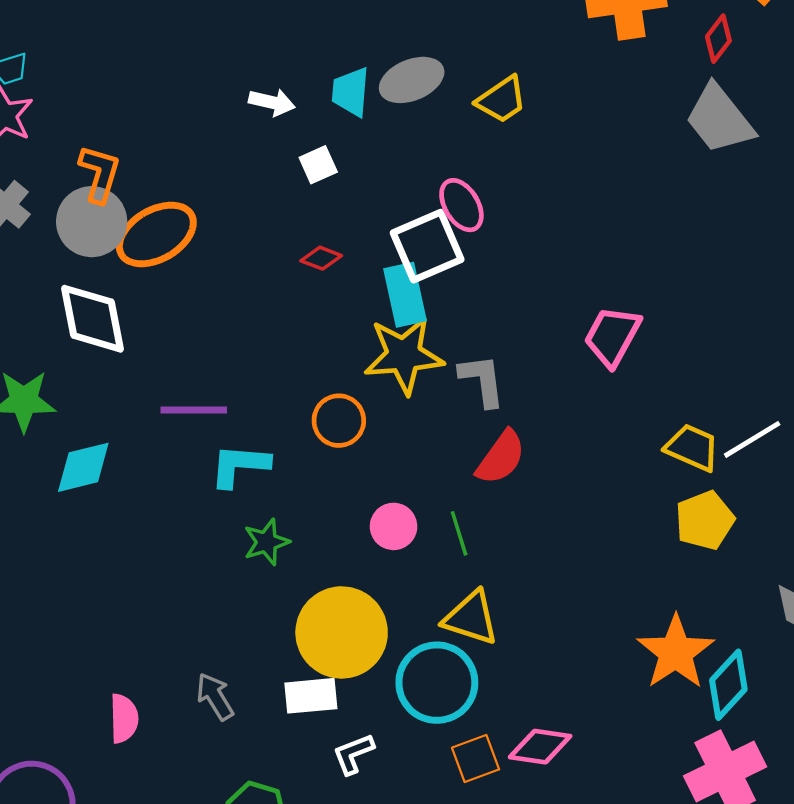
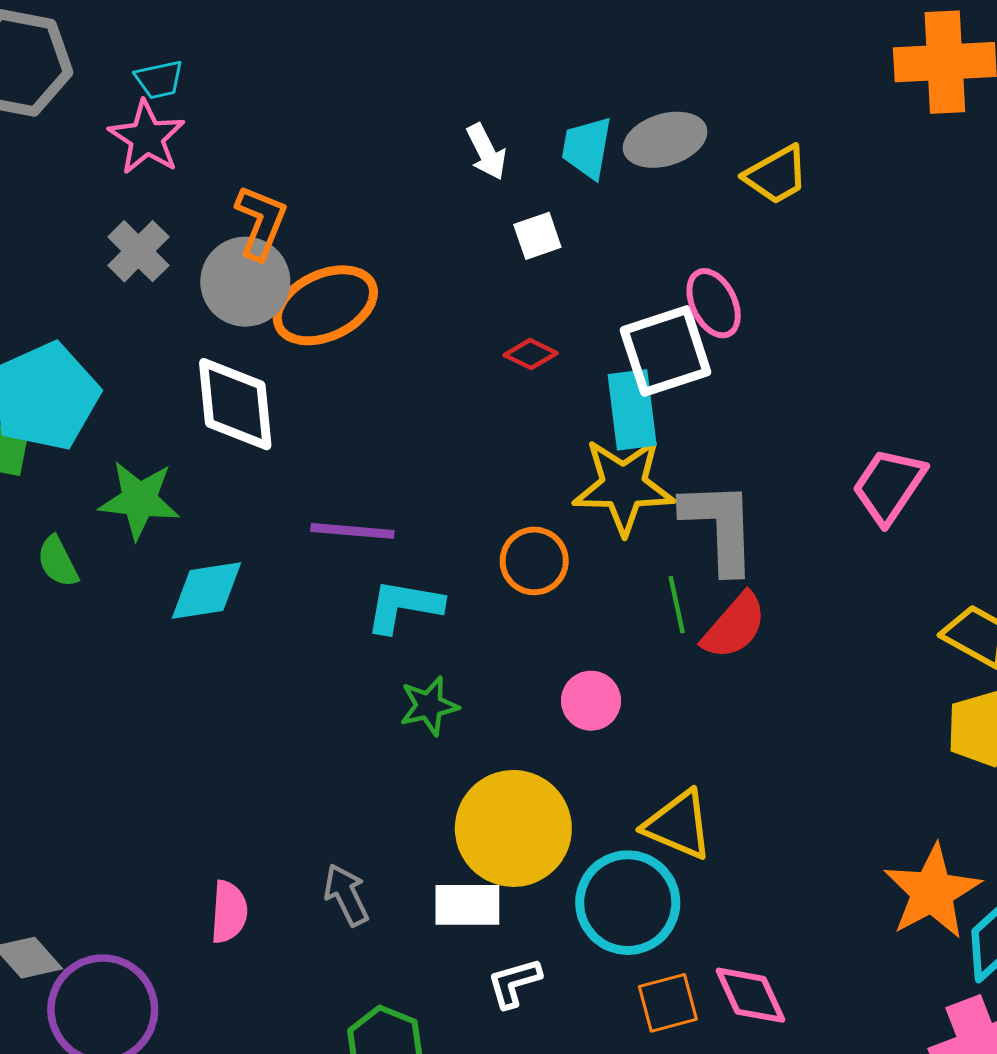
white arrow: (272, 102) -> (486, 152), turned 45
gray L-shape: (482, 380) -> (720, 527), size x1.4
green line: (459, 533) -> (677, 605), moved
pink diamond: (540, 747) -> (751, 995), turned 52

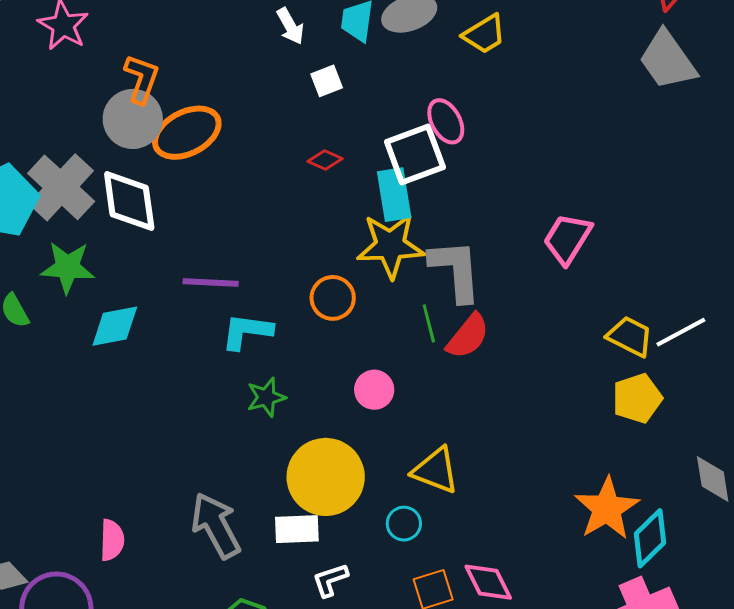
gray cross: (138, 251) -> (61, 187), moved, size x1.6
gray arrow: (346, 895) -> (216, 526), size x1.6
cyan circle: (628, 903) -> (404, 524), size x0.5
pink semicircle: (229, 912) -> (112, 540), moved

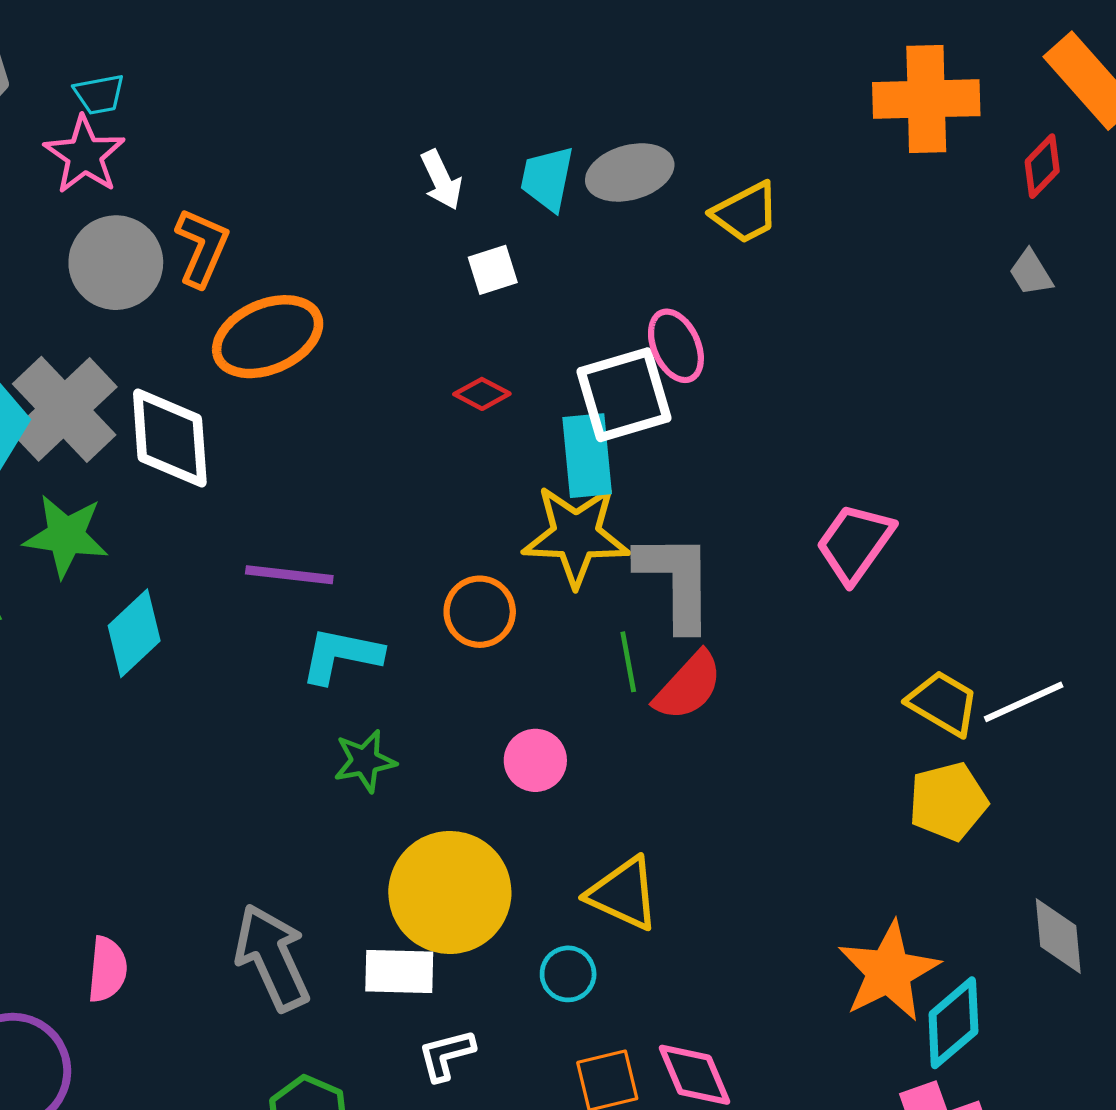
gray trapezoid: (667, 60) -> (1031, 273), size x0.5
gray circle: (133, 119) -> (116, 263), moved
cyan diamond: (115, 326) -> (134, 633), turned -36

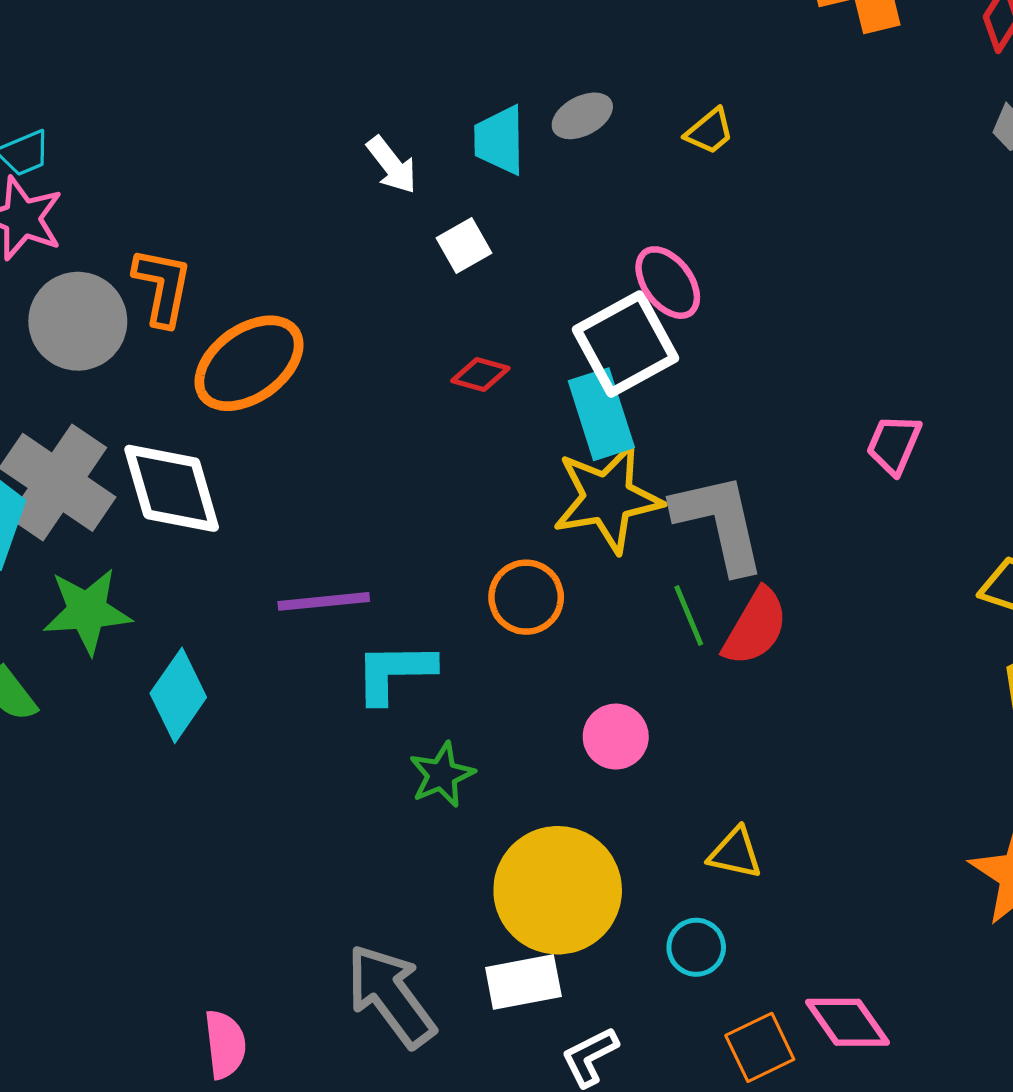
gray ellipse: (630, 172) -> (582, 116), size x0.7
yellow trapezoid: (746, 213) -> (709, 131), size x0.7
pink trapezoid: (855, 543) -> (894, 444), size x0.7
yellow triangle: (623, 894) -> (735, 853), size x0.7

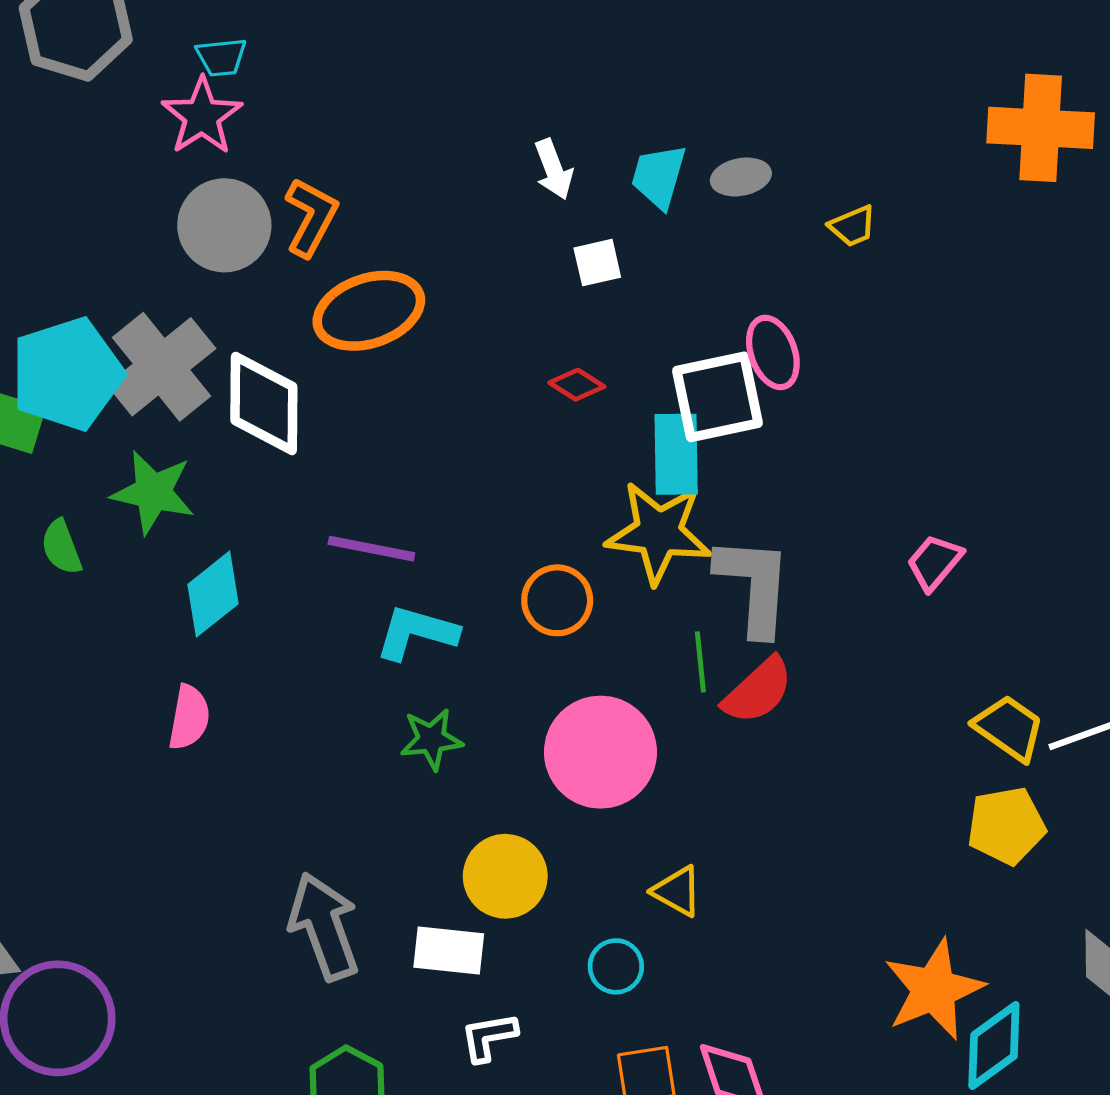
pink circle: (616, 737) -> (600, 752), size x1.8
yellow circle: (558, 890) -> (505, 876), size x0.7
pink semicircle: (225, 1044) -> (189, 717), moved

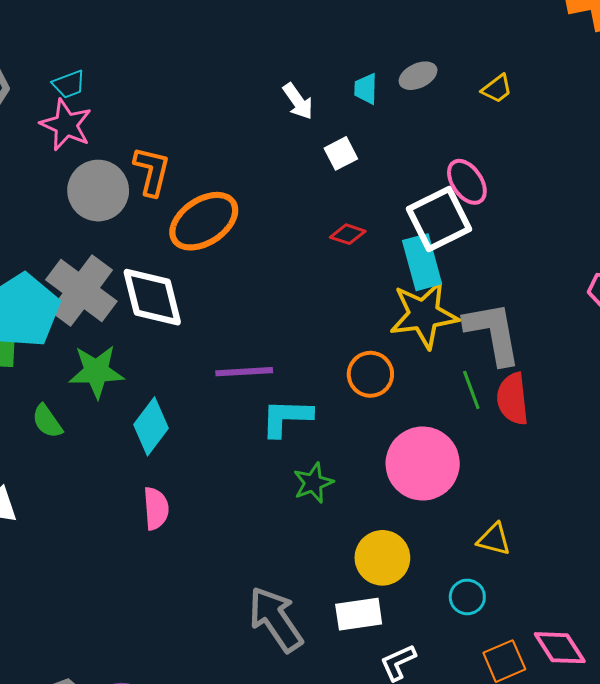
cyan trapezoid: (659, 176) -> (366, 89), size x0.7
red semicircle: (758, 691) -> (513, 399), turned 141

